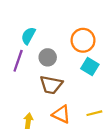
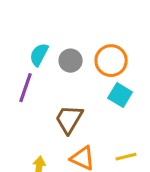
gray circle: (48, 57) -> (71, 61), moved
brown trapezoid: (51, 85) -> (69, 119), turned 110

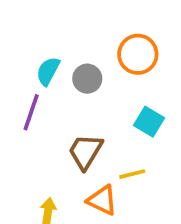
orange circle: (111, 61) -> (138, 54), moved
yellow line: (126, 157) -> (132, 174), moved

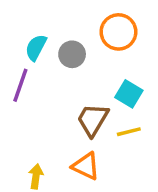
brown trapezoid: (85, 152) -> (93, 120), moved
yellow line: (132, 174) -> (129, 132), moved

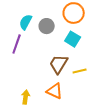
cyan square: (129, 94) -> (73, 39), moved

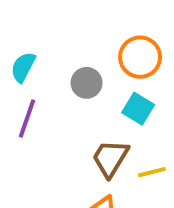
cyan semicircle: (26, 22) -> (23, 67), moved

